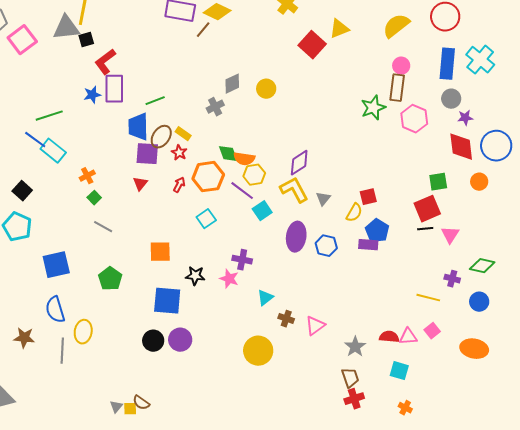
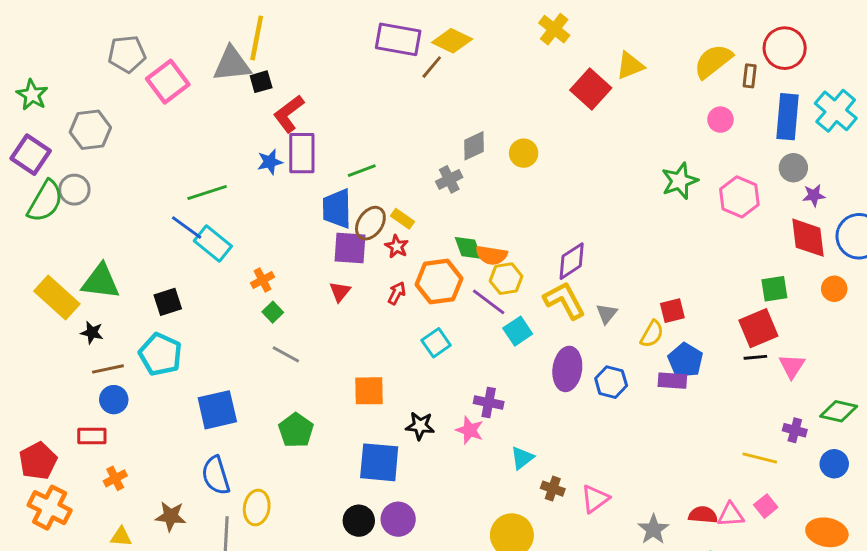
brown rectangle: (397, 88) -> (750, 76), moved, size x0.6
black square: (22, 191) -> (168, 302), turned 30

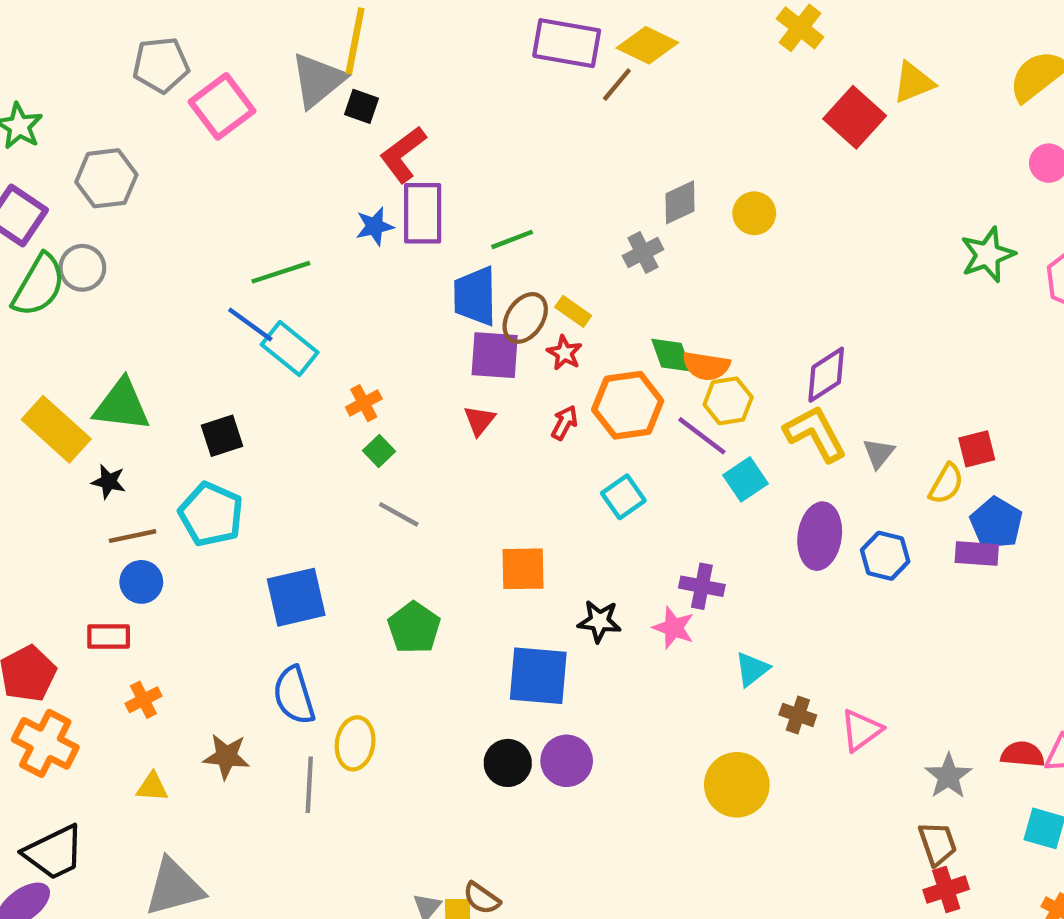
gray triangle: (232, 64) -> (318, 80), turned -33
black square: (261, 82) -> (362, 106), turned 35

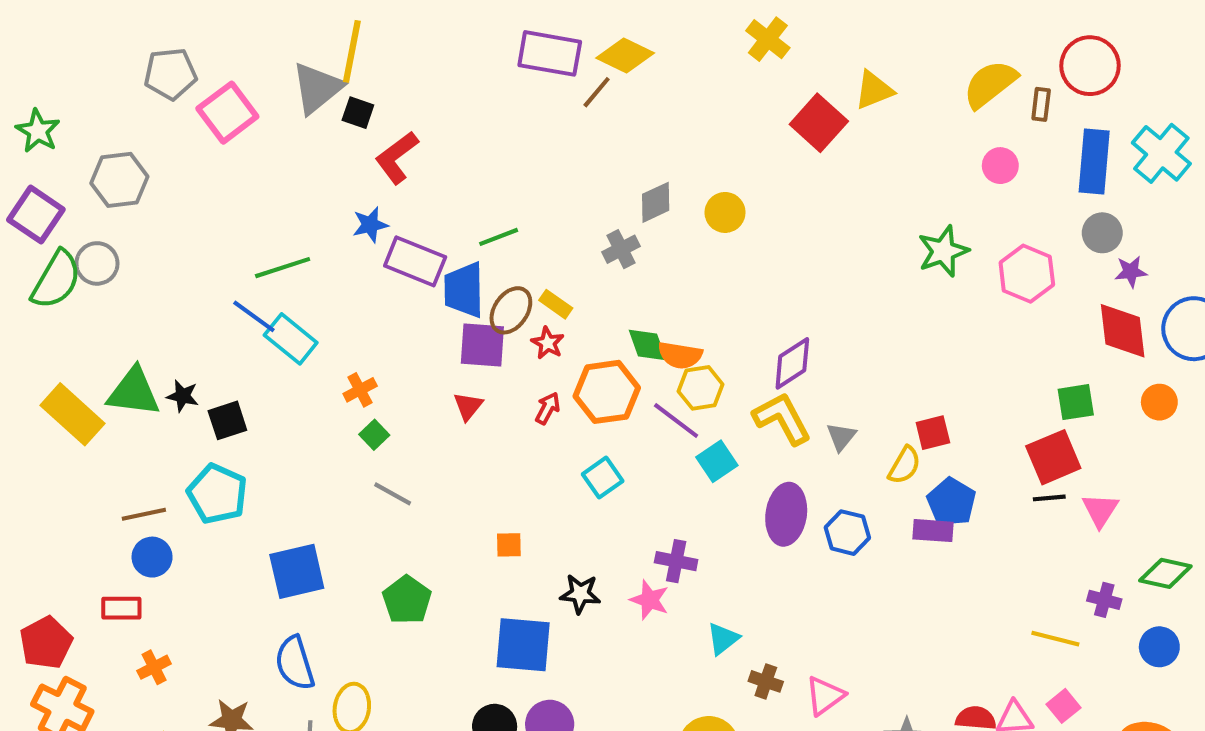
purple rectangle: (423, 213) -> (415, 261), moved, turned -68
black star: (109, 482) -> (183, 396), moved
orange square: (523, 569) -> (509, 545), size x0.6

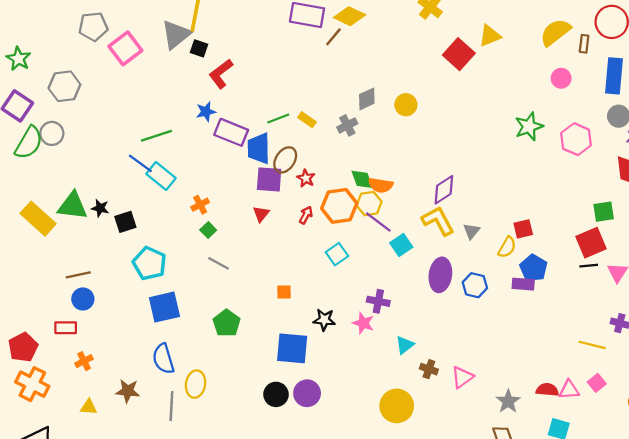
yellow rectangle: (556, 304) -> (307, 120), moved
yellow hexagon: (701, 388) -> (369, 204), moved
cyan pentagon: (217, 494) -> (150, 263), moved

